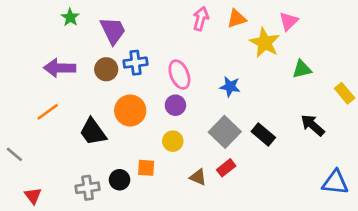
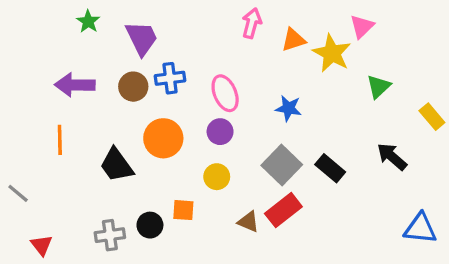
orange triangle: (237, 19) -> (293, 40), moved
green triangle: (302, 69) -> (379, 87), turned -30
orange line: (48, 112) -> (60, 140), turned -55
red rectangle: (226, 168) -> (283, 210), size x1.5

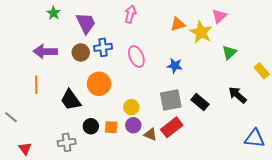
pink arrow: (252, 23) -> (130, 14), moved
purple circle: (220, 132) -> (133, 125), moved
gray square: (282, 165) -> (171, 100), turned 35
black circle: (150, 225) -> (91, 126), moved

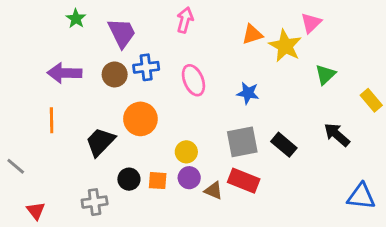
black trapezoid: (71, 100) -> (100, 142), turned 80
red rectangle: (172, 127) -> (244, 181), turned 60

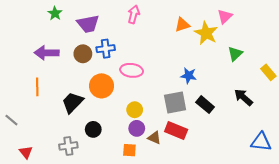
purple trapezoid: (122, 33) -> (88, 24), turned 105
pink ellipse: (193, 80) -> (132, 70), moved, turned -60
blue star: (248, 93) -> (189, 76), moved
orange square: (158, 181) -> (129, 150), moved

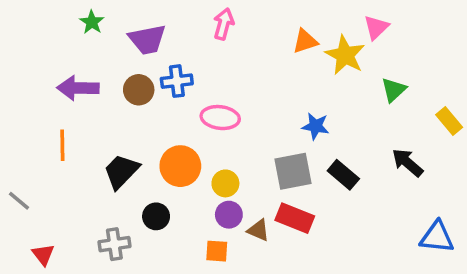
orange circle: (102, 86) -> (180, 166), moved

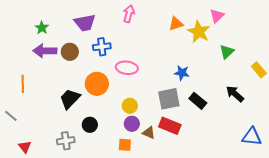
green star: (92, 22) -> (42, 28), moved
brown circle: (139, 90) -> (70, 52), moved
orange line: (62, 145) -> (23, 84), moved
orange circle: (180, 166) -> (97, 84), moved

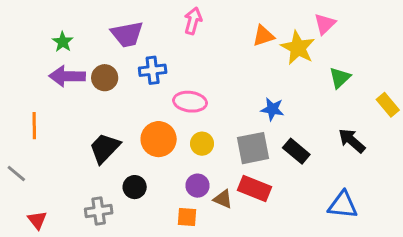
orange circle: (97, 84) -> (159, 139), moved
yellow circle: (130, 106) -> (202, 144), moved
blue triangle: (252, 137) -> (343, 205), moved

